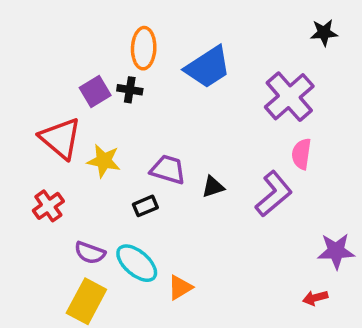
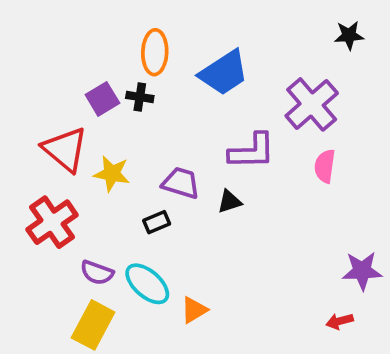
purple L-shape: (274, 194) -> (252, 151), moved, turned 39
red cross: (48, 206) -> (52, 222), size x1.5

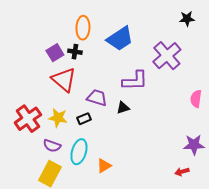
red triangle: (65, 149) -> (64, 80), moved
pink semicircle: (325, 166) -> (196, 99), moved
yellow star: (112, 174) -> (58, 118), moved
cyan ellipse: (147, 284) -> (79, 152), turned 65

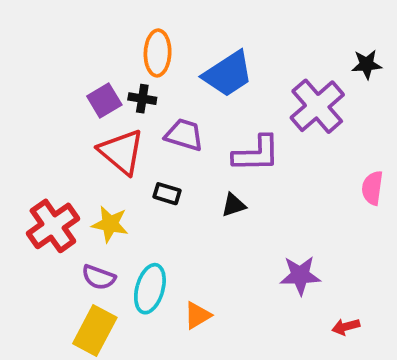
black star: (187, 19) -> (367, 64), moved
purple trapezoid: (97, 98) -> (184, 135), moved
black rectangle: (84, 119) -> (167, 194), moved, turned 40
purple star: (194, 145) -> (300, 275), moved

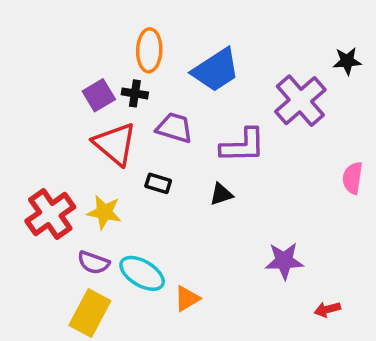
cyan ellipse: (150, 289) -> (142, 273), turned -75

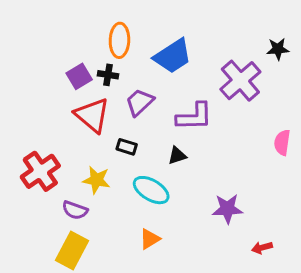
purple trapezoid: (174, 128) -> (140, 102), turned -60
yellow star: (104, 212) -> (96, 180), moved
cyan ellipse: (142, 273) -> (151, 190), moved

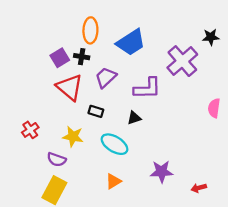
red cross: (40, 171) -> (30, 130), size x0.6
purple star: (227, 209) -> (162, 172), moved

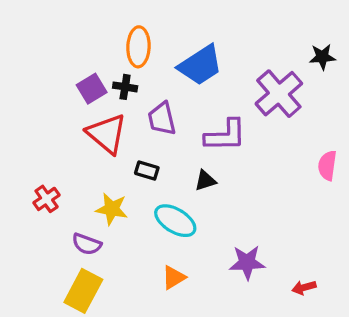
purple trapezoid: (106, 77) -> (162, 119), turned -60

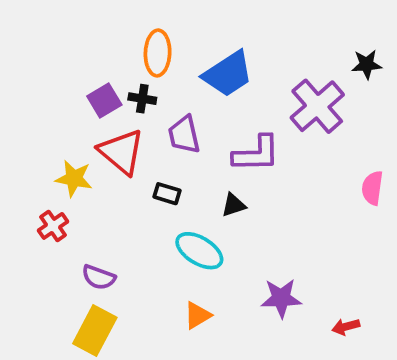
yellow star: (112, 209) -> (74, 178), moved

